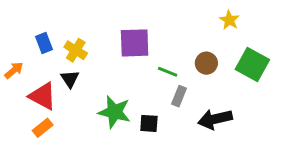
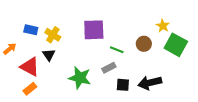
yellow star: (229, 20) -> (163, 26), moved
blue rectangle: (44, 43) -> (31, 30), turned -56
gray rectangle: (179, 96) -> (109, 68), moved, turned 40
black square: (149, 123) -> (123, 85), moved

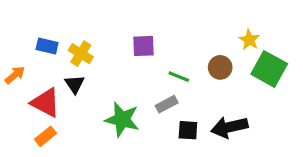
purple square: (94, 30) -> (144, 46), size x0.7

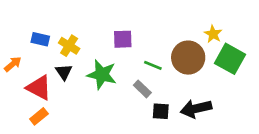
brown circle: (220, 67) -> (188, 58), size x1.6
gray rectangle: (167, 104) -> (142, 89), turned 72
green star: (122, 119) -> (102, 75), moved

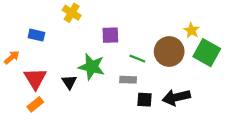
yellow cross: (69, 46) -> (72, 13), moved
black triangle: (64, 72) -> (69, 82), moved
red triangle: (39, 88) -> (35, 79), turned 30
gray rectangle: (142, 89) -> (128, 80), turned -42

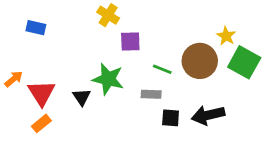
yellow cross: (72, 13) -> (108, 15), moved
blue rectangle: (36, 35) -> (36, 28), moved
orange arrow: (12, 57) -> (14, 79), moved

